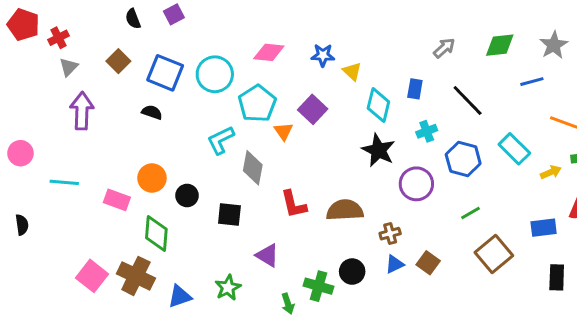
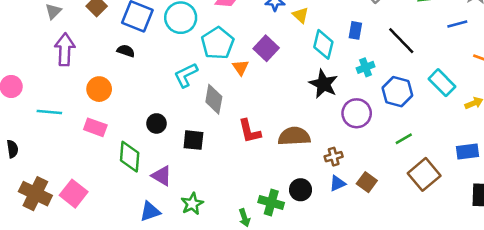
orange circle: (152, 178) -> (99, 89), moved
purple triangle: (267, 255) -> (162, 176), moved
brown cross: (136, 276) -> (35, 194), moved

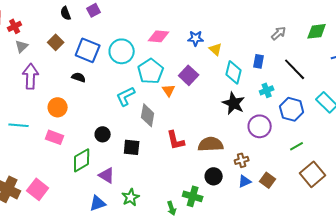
green diamond: (130, 157) -> (82, 160), turned 55
black circle: (301, 190) -> (214, 176), moved

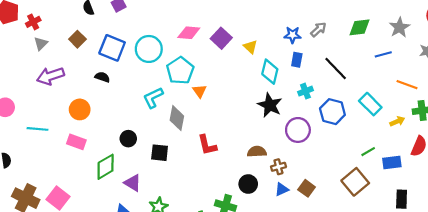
blue star: (196, 38) -> (292, 35), moved
purple square: (189, 75) -> (221, 38), moved
purple arrow: (31, 76) -> (50, 76), turned -110
brown semicircle: (211, 144) -> (257, 152), moved, size x0.7
green line: (297, 146) -> (368, 152), moved

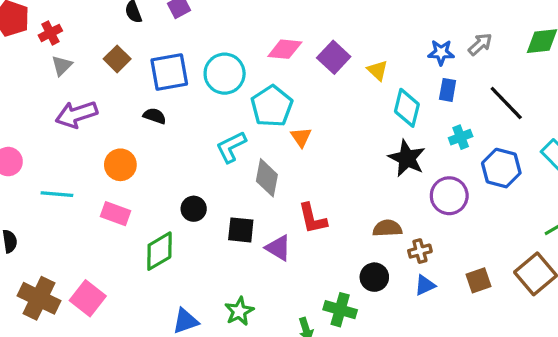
blue square: (112, 48) -> (169, 72), turned -32
purple triangle: (133, 183) -> (278, 248), moved
brown square: (307, 188) -> (479, 280), moved, turned 35

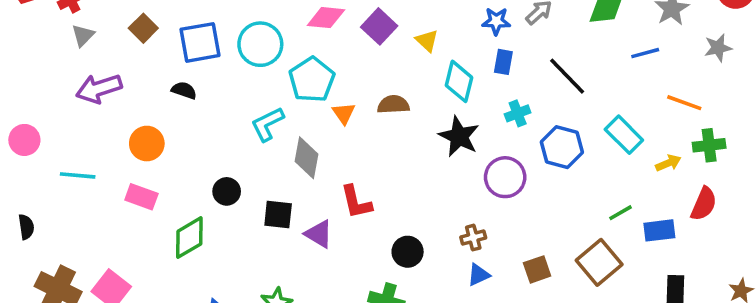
brown semicircle: (387, 228) -> (393, 104), moved
black circle: (374, 277) -> (408, 252), moved

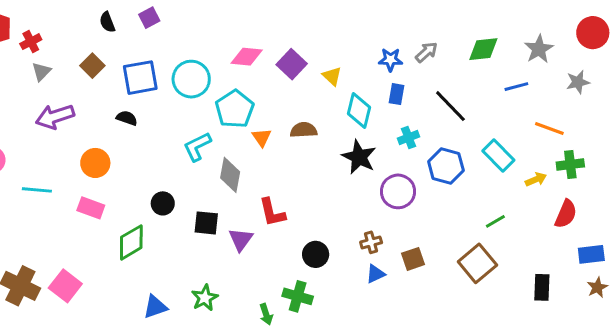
blue rectangle: (659, 230) -> (591, 254), moved
purple triangle: (319, 234) -> (241, 239), turned 35
brown square: (537, 269) -> (413, 259), moved

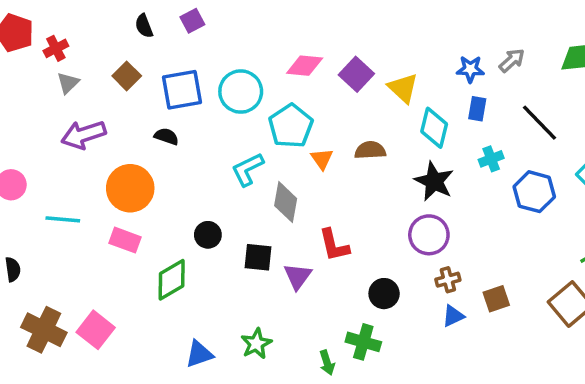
yellow triangle: (332, 76) -> (403, 88), size x1.4
orange circle: (95, 163) -> (130, 188), size x1.4
purple circle: (398, 191) -> (429, 235), moved

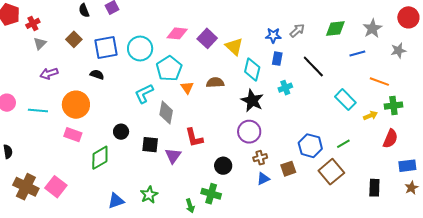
purple arrow: (84, 135) -> (49, 74), size x0.7
blue hexagon: (534, 192) -> (310, 146), moved
cyan line: (63, 219) -> (38, 111), moved

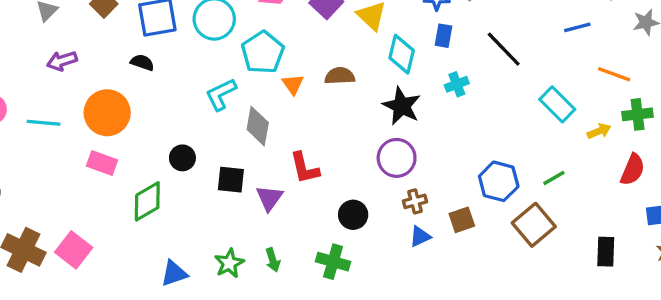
green arrow: (190, 206) -> (273, 260), moved

